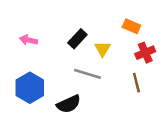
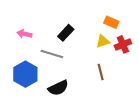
yellow triangle: (103, 49) -> (103, 41), moved, turned 40
gray line: (88, 74) -> (52, 54), moved
brown line: (136, 83) -> (101, 72), moved

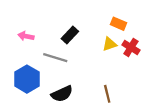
red cross: (123, 44) -> (131, 47), turned -35
brown line: (101, 72) -> (107, 94), moved

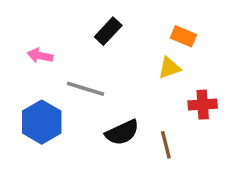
black rectangle: (70, 35) -> (108, 31), moved
red cross: (131, 47) -> (203, 105), moved, turned -36
black semicircle: (62, 94) -> (122, 133), moved

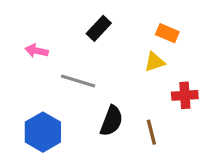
blue hexagon: (42, 122) -> (43, 132), moved
black semicircle: (122, 133) -> (112, 121), turned -44

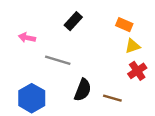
yellow triangle: (155, 62) -> (132, 46), moved
red cross: (185, 95) -> (137, 71), turned -30
brown line: (151, 132) -> (112, 98), turned -60

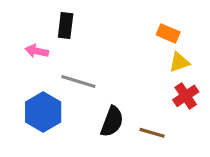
black rectangle: (73, 21) -> (66, 25), moved, turned -36
blue hexagon: (32, 98) -> (43, 112), moved

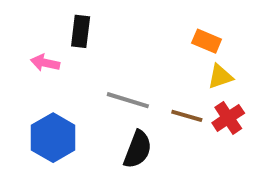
gray line: (78, 82) -> (128, 100), moved
brown line: (152, 133) -> (187, 116), moved

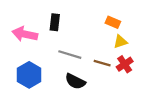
black rectangle: (81, 31) -> (55, 22), moved
pink arrow: (45, 63) -> (25, 34), size x1.6
black semicircle: (138, 149) -> (75, 81), turned 96

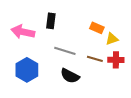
orange rectangle: (113, 22) -> (97, 28), moved
red cross: (125, 64) -> (116, 60), turned 35

